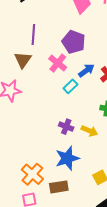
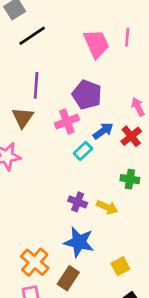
pink cross: (58, 63) -> (67, 122), turned 30
blue star: (67, 158) -> (79, 242), turned 30
brown rectangle: (59, 187) -> (68, 278), turned -48

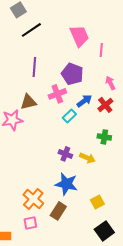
pink line: (127, 37) -> (101, 50), moved
brown triangle: (23, 117) -> (28, 102), moved, turned 42

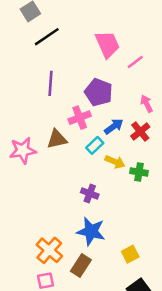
pink line: (101, 50) -> (135, 62), turned 48
brown triangle: (28, 102) -> (57, 139), moved
yellow arrow: (87, 158) -> (115, 162), moved

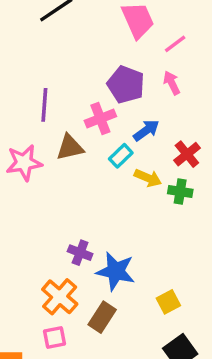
purple line: (51, 83) -> (44, 105), moved
pink arrow: (147, 104) -> (172, 83), moved
red cross: (140, 131) -> (187, 154), moved
purple cross: (90, 193) -> (80, 253), moved

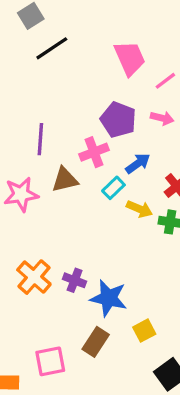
pink arrow: (172, 83) -> (162, 118), turned 130
orange cross: (60, 297) -> (34, 277), moved
yellow square: (168, 302) -> (144, 331), moved
pink square: (55, 338) -> (50, 361), size x1.4

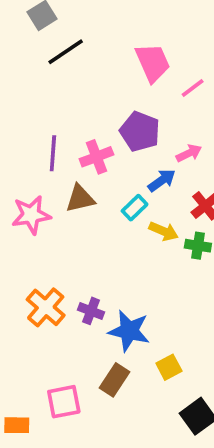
pink arrow: (162, 118) -> (189, 153), moved, turned -40
pink cross: (94, 152) -> (96, 157), moved

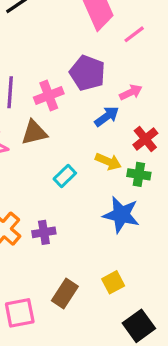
cyan rectangle: (135, 208) -> (65, 176), moved
purple cross: (91, 311) -> (44, 232), turned -30
blue star: (129, 331) -> (121, 215), moved

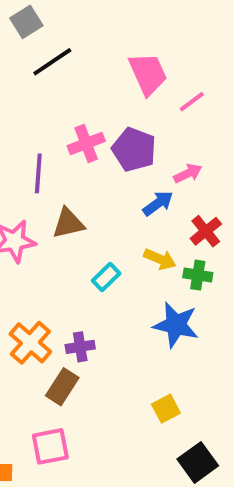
pink cross: (49, 96) -> (86, 144), moved
brown rectangle: (65, 294) -> (62, 387), moved

